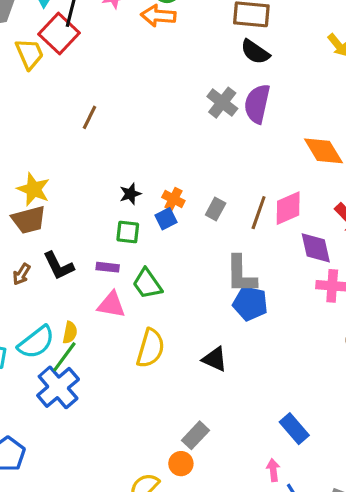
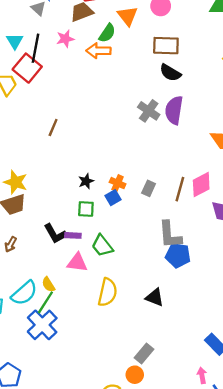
black L-shape: (59, 266) -> (55, 234), moved
yellow semicircle: (70, 333) -> (48, 285), turned 140

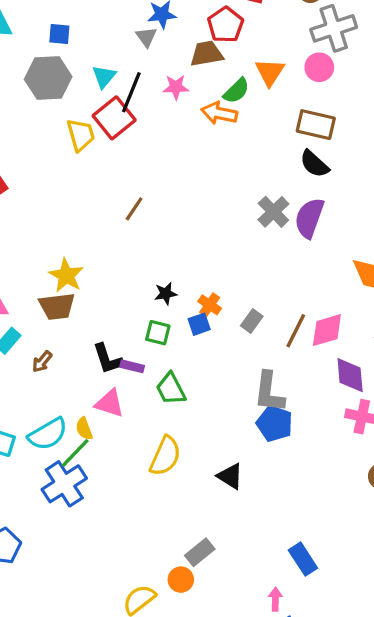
pink triangle: (77, 262) -> (110, 403), moved

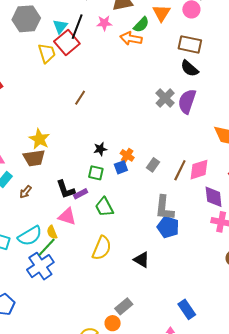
cyan triangle: (104, 77) -> (60, 26), moved
purple rectangle: (132, 366) -> (81, 194), turned -40

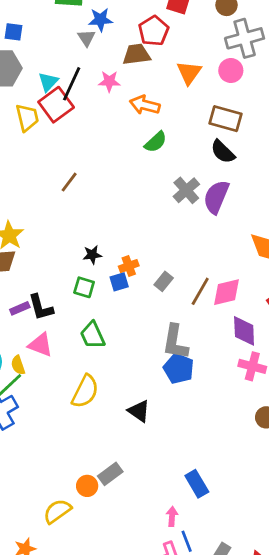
green semicircle: (141, 25) -> (156, 142), moved
orange cross: (127, 155) -> (129, 266), turned 32
purple rectangle: (81, 194) -> (20, 308), moved
orange circle: (113, 323) -> (87, 486), moved

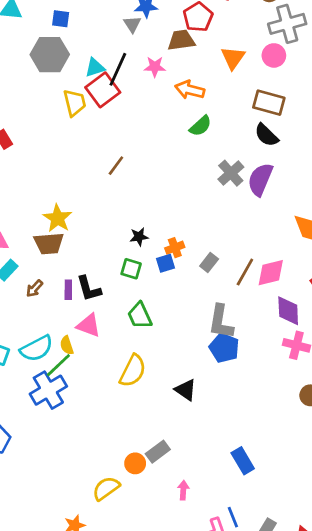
cyan triangle: (48, 82) -> (95, 68), turned 30
purple rectangle: (20, 308) -> (68, 290), turned -66
pink arrow: (172, 516) -> (183, 490), moved

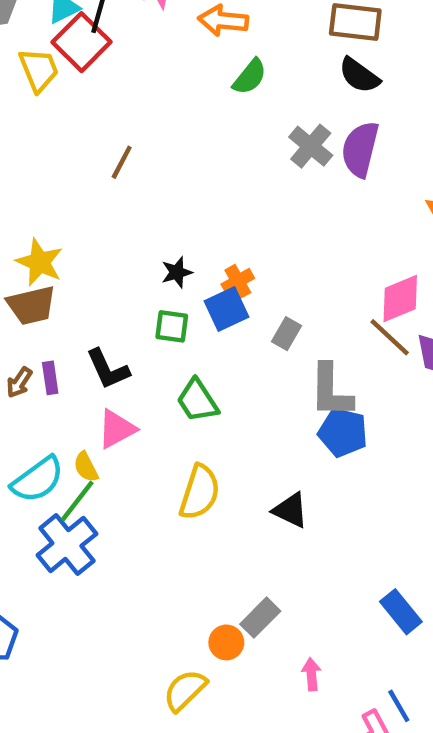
gray rectangle: (209, 262) -> (286, 334), moved
blue square: (165, 263) -> (226, 309), size x1.4
brown line: (245, 272) -> (390, 337), moved, turned -68
purple rectangle: (68, 290) -> (50, 378), moved
pink triangle: (89, 325) -> (117, 429), turned -40

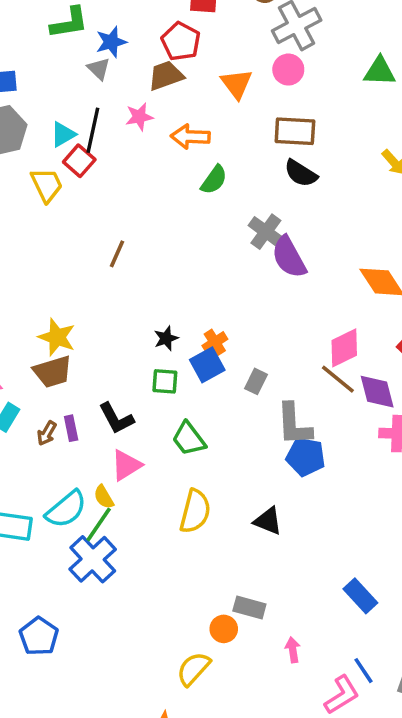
red square: (82, 42) -> (79, 161), size x0.7
purple semicircle: (360, 149) -> (289, 257), moved, turned -39
gray rectangle: (260, 618) -> (249, 607), turned 64

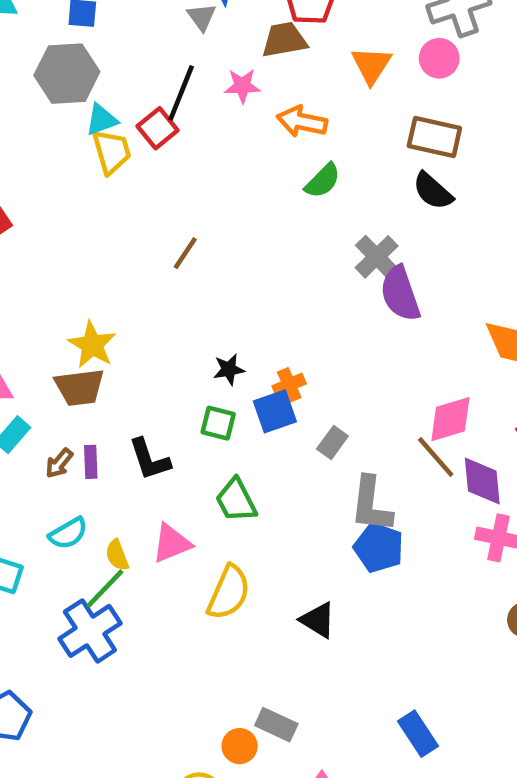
cyan triangle: (63, 134) -> (101, 120), moved
pink triangle: (126, 465) -> (172, 543), moved
cyan semicircle: (66, 509) -> (68, 533), moved, size x0.7

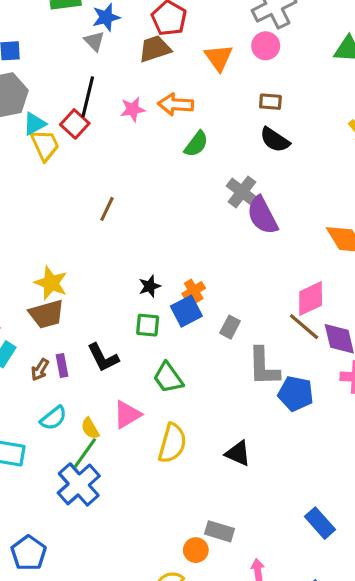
pink star: (242, 86) -> (133, 109), moved
brown rectangle: (434, 137) -> (270, 102), size x0.6
blue pentagon: (379, 548) -> (296, 394), moved

